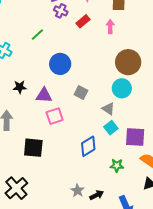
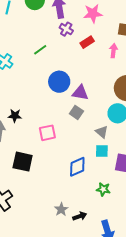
black star: (20, 87) -> (15, 116), moved
purple triangle: (44, 95) -> (80, 93), moved
cyan square: (111, 128) -> (102, 151), turned 32

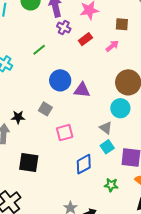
pink arrow: (113, 51) -> (112, 46), turned 48
gray square: (76, 112) -> (45, 109), moved
pink square: (47, 133) -> (65, 133), moved
cyan square: (102, 151) -> (107, 147), turned -32

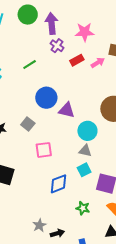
pink arrow: (112, 46) -> (98, 63), moved
cyan circle: (120, 108) -> (87, 131), moved
gray triangle: (106, 128) -> (85, 151), turned -32

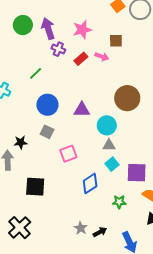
pink arrow: (98, 63) -> (102, 57), turned 64
blue circle: (46, 98) -> (47, 105), moved

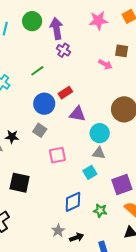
pink star: (82, 30) -> (98, 20), moved
red rectangle: (81, 59) -> (65, 93), moved
cyan square: (112, 164) -> (90, 172), moved
purple square: (137, 173) -> (122, 184), turned -30
blue diamond: (90, 183) -> (73, 202), moved

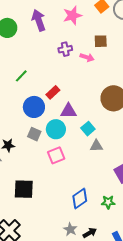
purple arrow: (57, 29) -> (39, 20), moved
purple cross: (63, 50) -> (65, 49), moved, turned -32
cyan circle: (100, 133) -> (56, 129), moved
cyan square: (90, 172) -> (88, 129), moved

